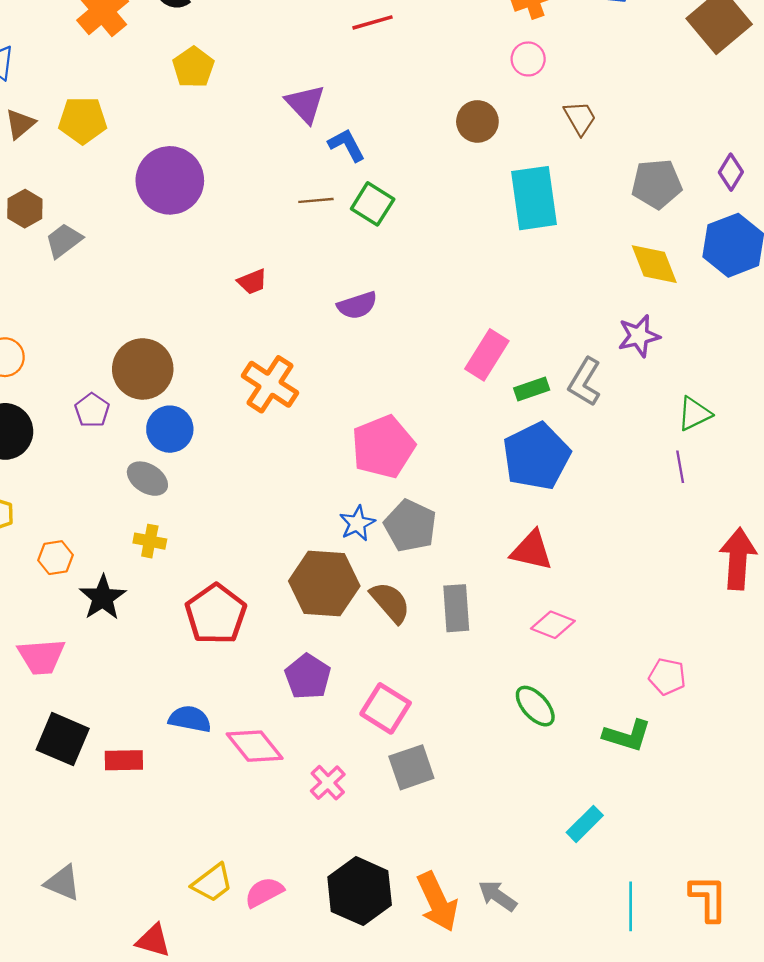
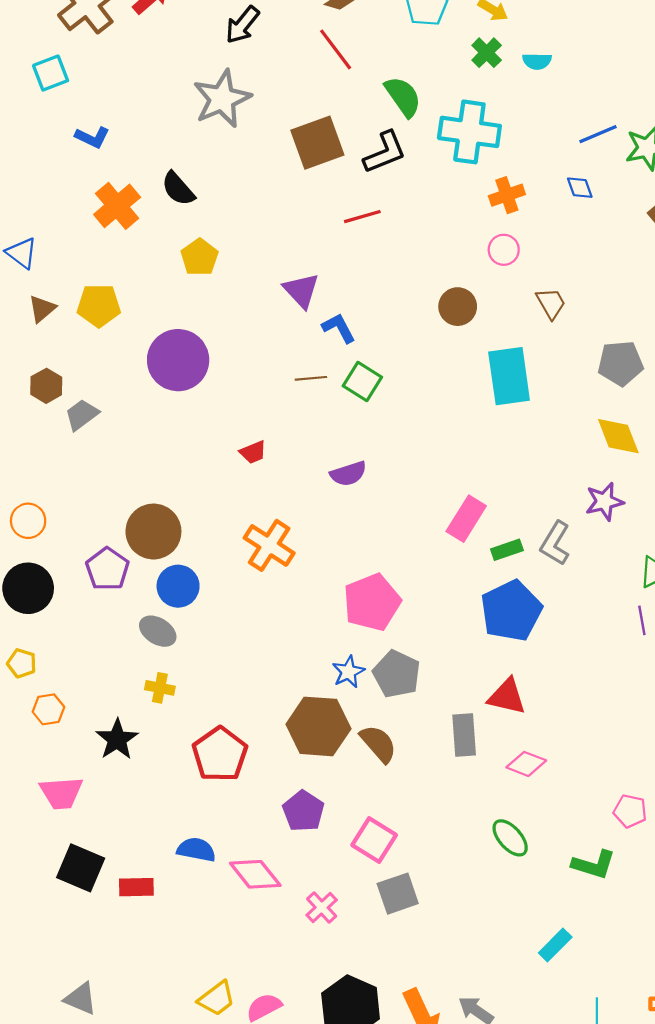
purple pentagon: (92, 410) -> (107, 569), size x1.4
orange hexagon: (56, 558) -> (48, 709), moved
gray rectangle: (456, 608) -> (464, 735), moved

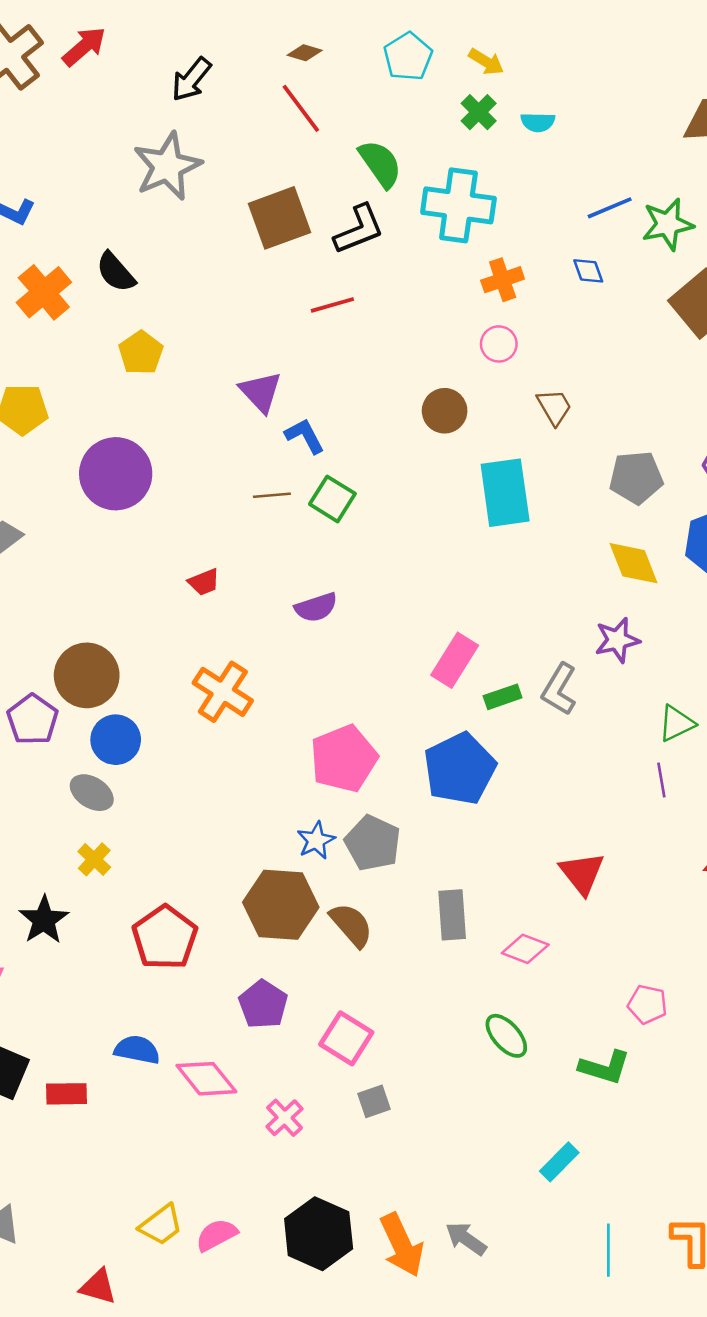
blue pentagon: (511, 611) -> (460, 769), moved
yellow cross: (160, 688) -> (94, 859), turned 32
red triangle: (507, 696) -> (582, 873), moved, turned 39
gray square: (398, 894) -> (374, 1101), size x0.7

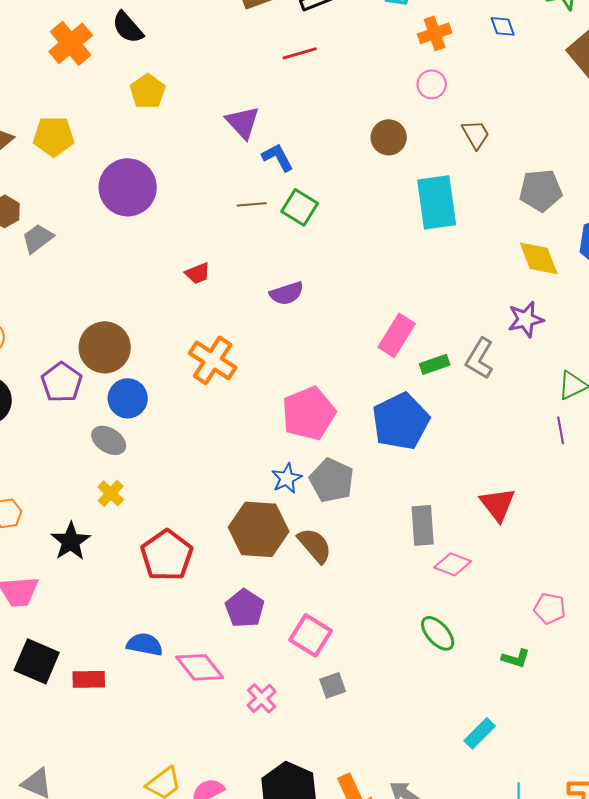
gray rectangle: (452, 915) -> (423, 525), moved
green L-shape: (605, 1067) -> (516, 658), size x0.7

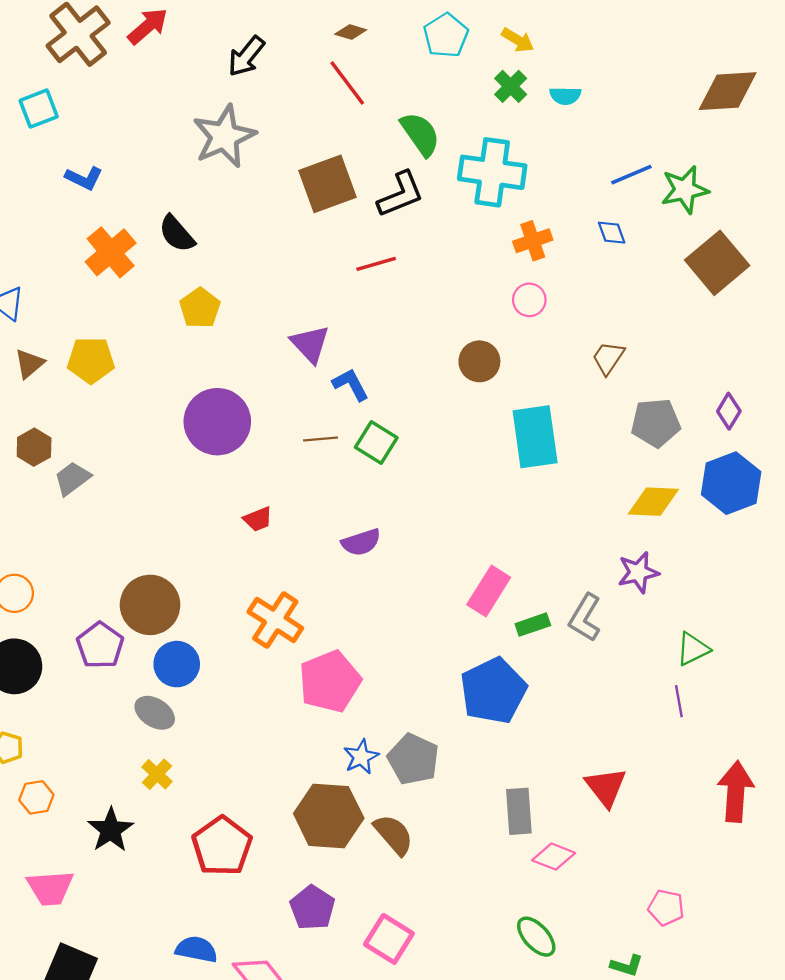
brown trapezoid: (476, 134) -> (608, 358), moved, turned -116
purple circle: (128, 187) -> (217, 422), moved
yellow diamond: (539, 258) -> (653, 502), turned -66
pink pentagon: (309, 413) -> (330, 681), moved

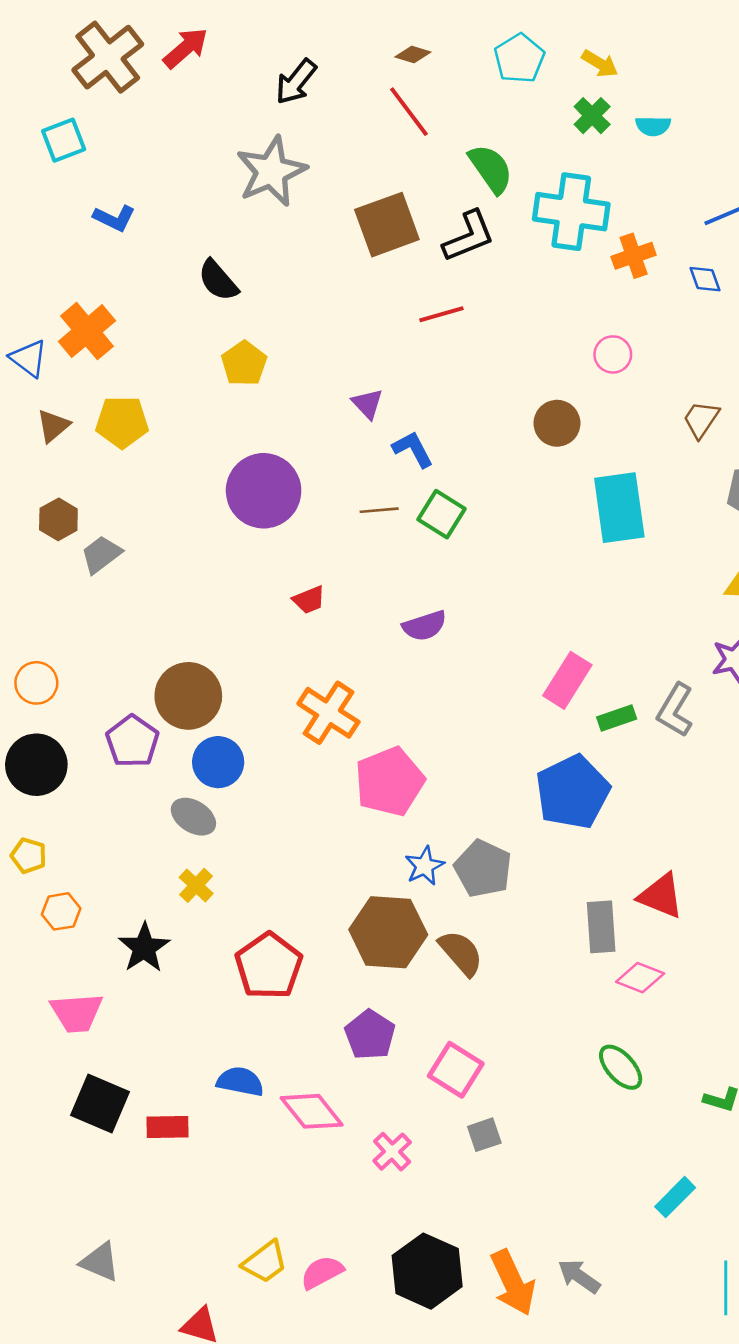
orange cross: (533, 241) -> (634, 256), moved
orange cross: (111, 252) -> (87, 331), moved
purple triangle: (310, 344) -> (367, 404), size x0.7
red triangle: (606, 787) -> (661, 896), moved, turned -30

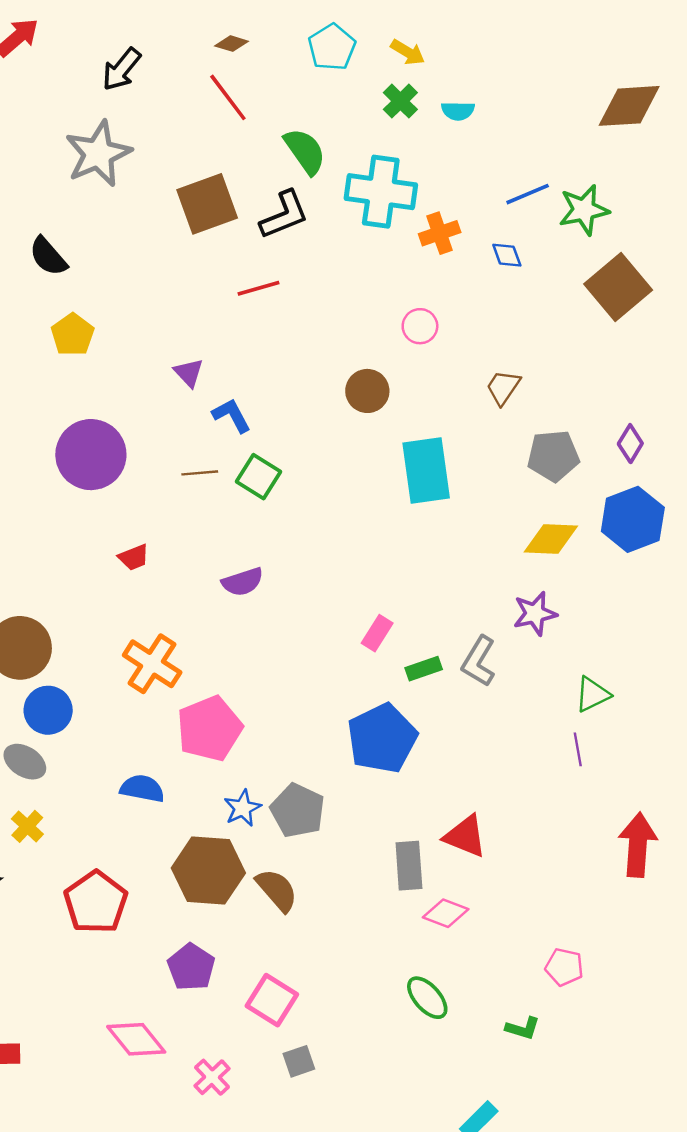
pink rectangle: (567, 680) -> (377, 633), size x0.7
blue semicircle: (240, 1081) -> (142, 789), moved

